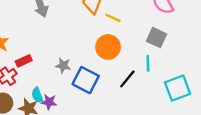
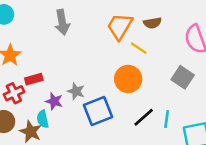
cyan line: (148, 63) -> (167, 119), moved
blue square: (86, 80) -> (98, 111), turned 32
purple star: (49, 102) -> (54, 101), moved

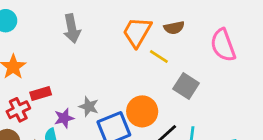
gray square: (183, 77) -> (186, 86), moved
orange circle: (128, 79) -> (142, 111), moved
purple star: (54, 101) -> (64, 118), turned -30

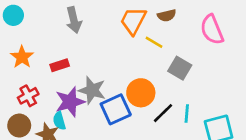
red rectangle: (41, 93) -> (60, 65), moved
gray star: (89, 106) -> (92, 90), size x1.5
purple star: (64, 118) -> (70, 102), size x1.6

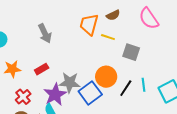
orange star: (22, 57) -> (12, 69), turned -30

